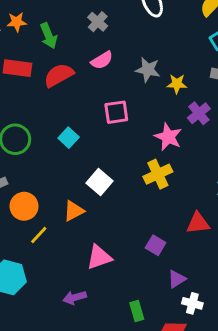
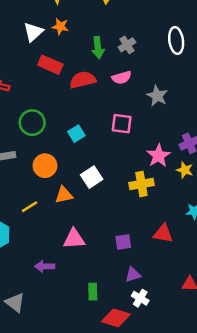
green arrow: (49, 36) -> (98, 48), moved
yellow star: (177, 84) -> (185, 170), moved
orange circle: (24, 206) -> (45, 166), moved
purple square: (156, 245) -> (123, 242), turned 35

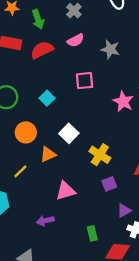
green arrow: (98, 48) -> (38, 19), moved
yellow cross: (141, 184) -> (100, 155), moved, turned -35

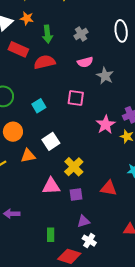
pink semicircle: (76, 40) -> (85, 62), moved
pink triangle: (66, 191) -> (51, 186), moved

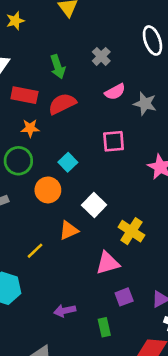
orange star: (27, 18) -> (30, 128), moved
orange circle: (13, 132) -> (48, 190), moved
purple square: (76, 195) -> (124, 297), moved
green rectangle: (51, 235) -> (104, 327), moved

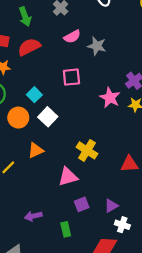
white square: (94, 205) -> (48, 117), moved

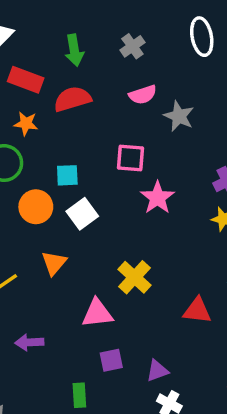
cyan square: (34, 95) -> (67, 175), turned 32
pink star: (110, 98) -> (157, 198), moved
orange triangle: (36, 150) -> (54, 263), turned -35
purple arrow: (33, 216) -> (29, 342), moved

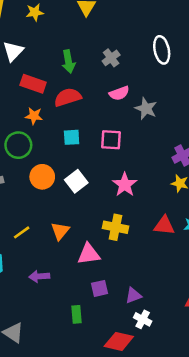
cyan square: (67, 175) -> (72, 137), moved
pink star: (157, 198) -> (125, 185), moved
orange triangle: (54, 263) -> (60, 231), moved
yellow cross: (135, 277) -> (115, 227), turned -30
red triangle: (197, 311) -> (164, 225), moved

